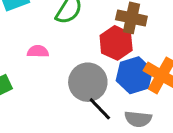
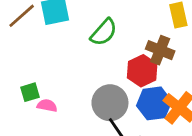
pink semicircle: (38, 51) -> (47, 106), moved

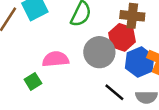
gray circle: (110, 103) -> (99, 52), moved
pink semicircle: (47, 106) -> (56, 59), moved, size x1.5

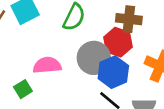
blue hexagon: (140, 62) -> (113, 72), moved

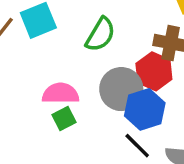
green square: (23, 89) -> (64, 119), moved

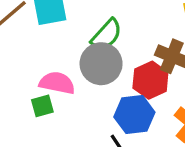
gray circle: (121, 89) -> (101, 64), moved
green square: (64, 119) -> (42, 106), moved

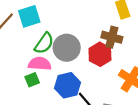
green semicircle: (107, 35) -> (44, 43), moved
blue hexagon: (134, 115) -> (68, 85), moved

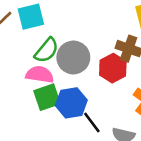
green square: (32, 80) -> (47, 97), moved, size x1.5

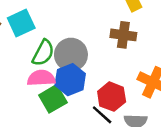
red hexagon: (113, 68) -> (112, 97), moved
blue hexagon: (71, 103) -> (70, 80), moved

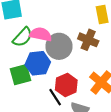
gray circle: (71, 55) -> (59, 46), moved
pink semicircle: (41, 78) -> (41, 34), moved

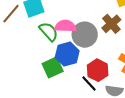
green semicircle: (23, 37) -> (49, 32), turned -75
brown cross: (88, 40) -> (111, 24), turned 36

